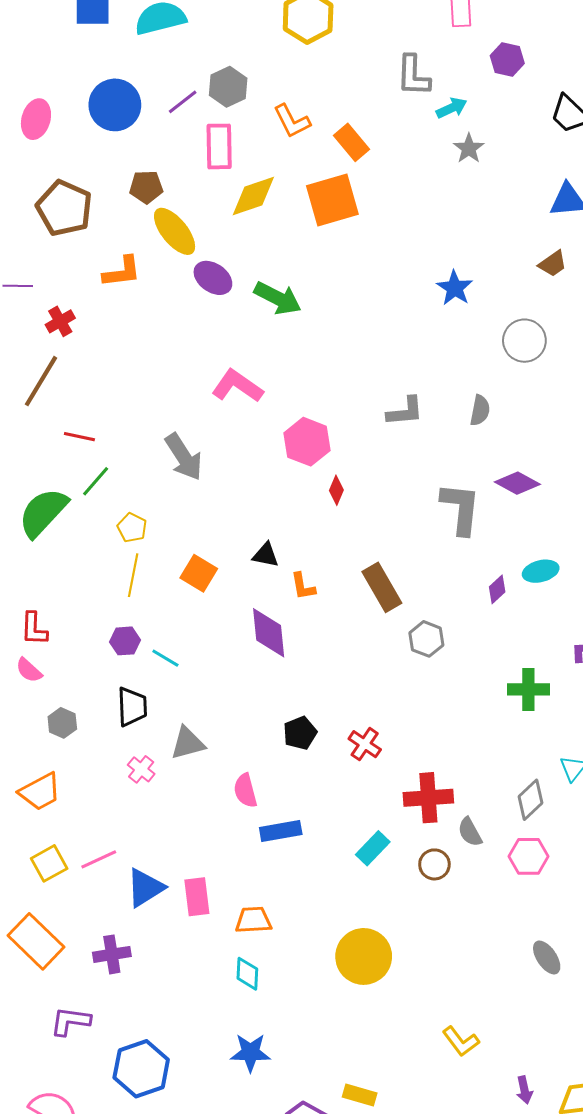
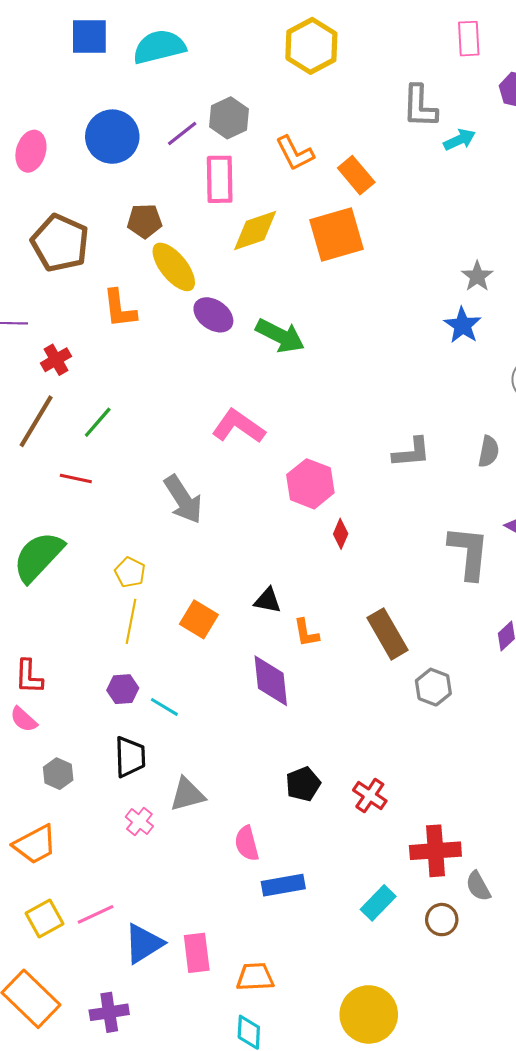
gray star: (469, 148) -> (477, 276), moved
orange L-shape: (122, 272) -> (120, 309), turned 90
green line: (96, 481) -> (98, 422), moved

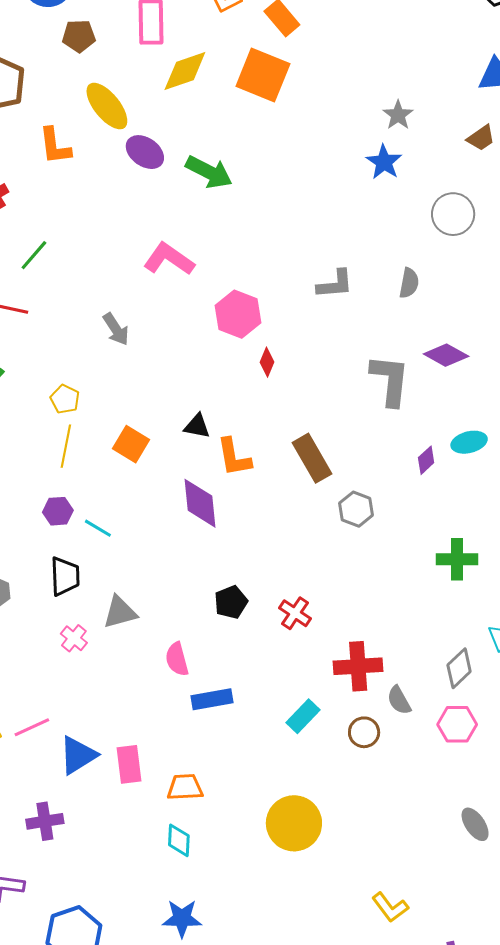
brown pentagon: (145, 221) -> (79, 36), moved
orange square: (336, 235) -> (263, 75), turned 38
gray arrow: (183, 499) -> (116, 329), size x0.7
orange L-shape: (306, 633) -> (234, 457), size x1.4

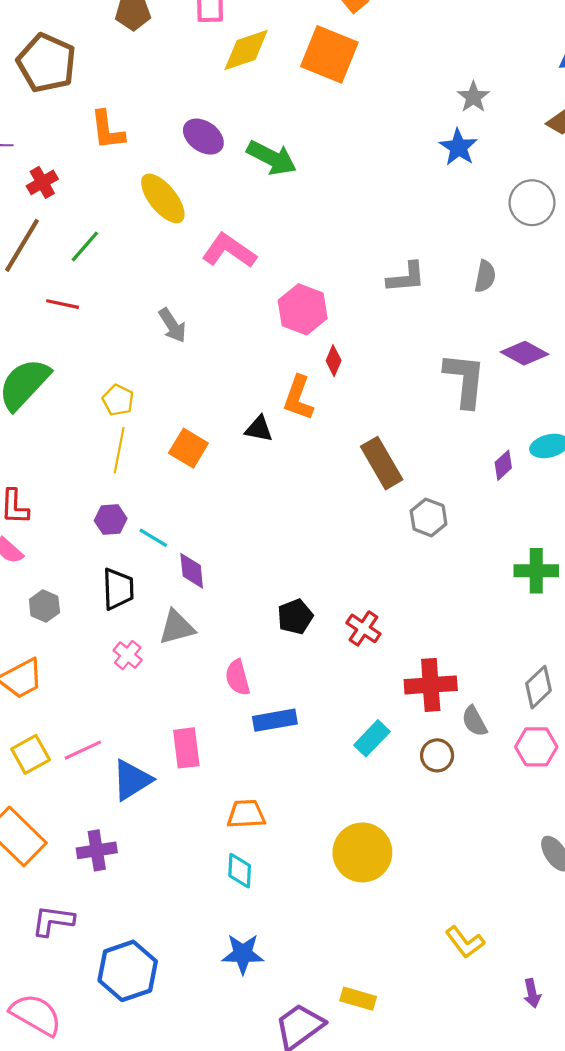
yellow ellipse: (107, 106) -> (163, 198), moved
orange L-shape: (234, 457) -> (298, 398), moved, turned 30
purple diamond: (200, 503) -> (192, 571), moved, size x0.7
pink rectangle: (129, 764) -> (186, 748), moved

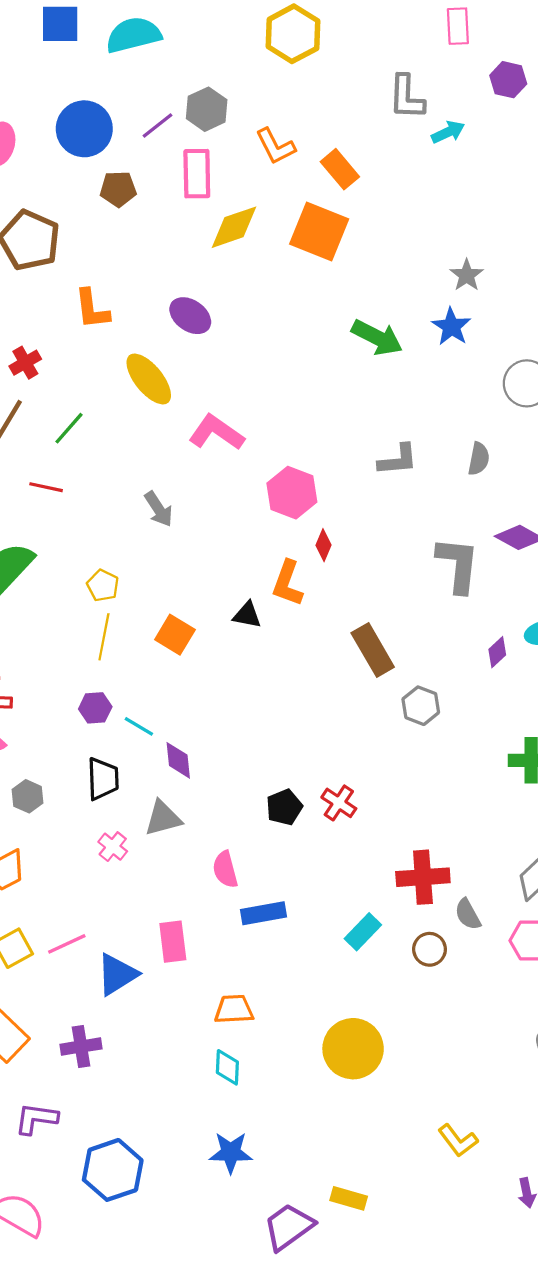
green arrow: (272, 158) -> (377, 337), moved
red cross: (363, 628) -> (339, 803), moved

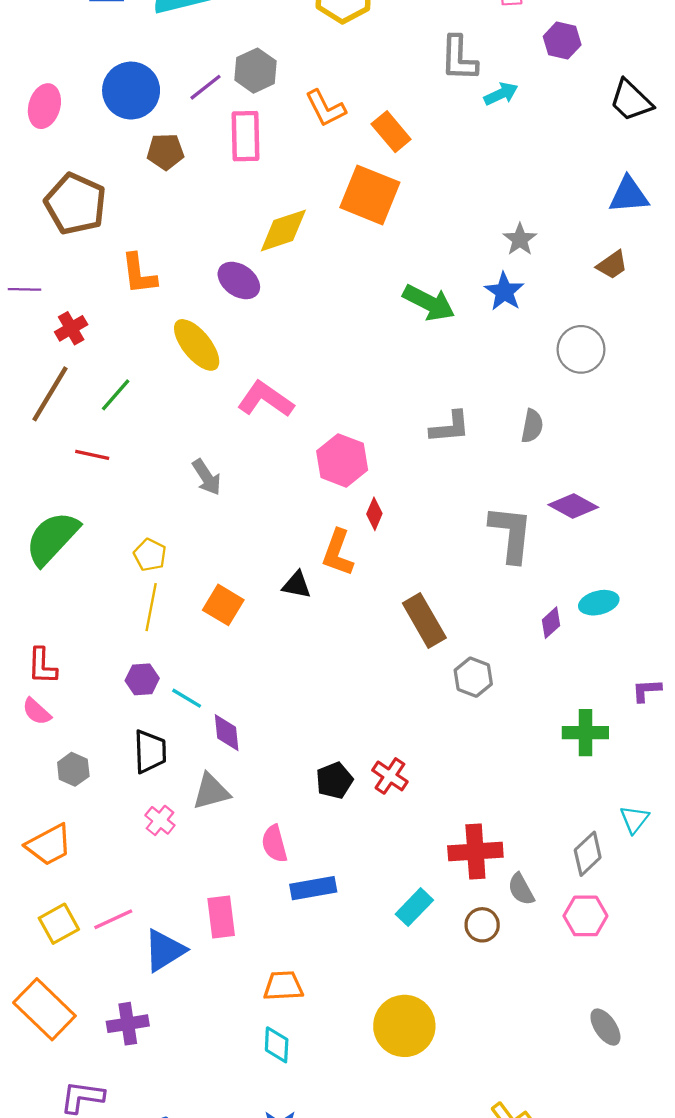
yellow diamond: (234, 227) -> (283, 231), moved

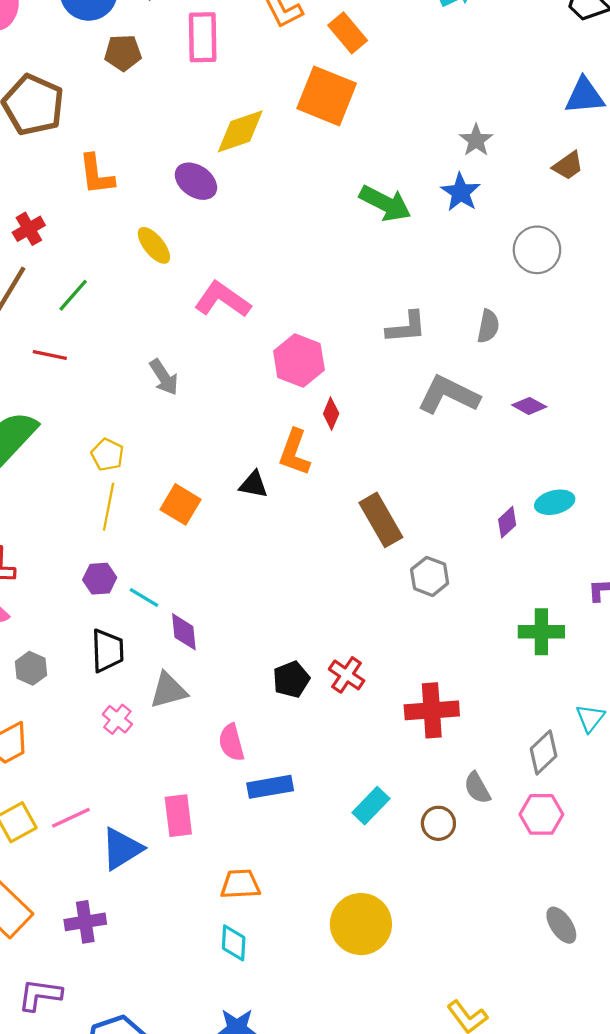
yellow ellipse: (197, 345) -> (154, 245), size x0.7
purple diamond: (573, 506) -> (529, 406), size x0.7
gray L-shape: (511, 534) -> (448, 395), moved, turned -70
red cross: (475, 851) -> (432, 710), moved

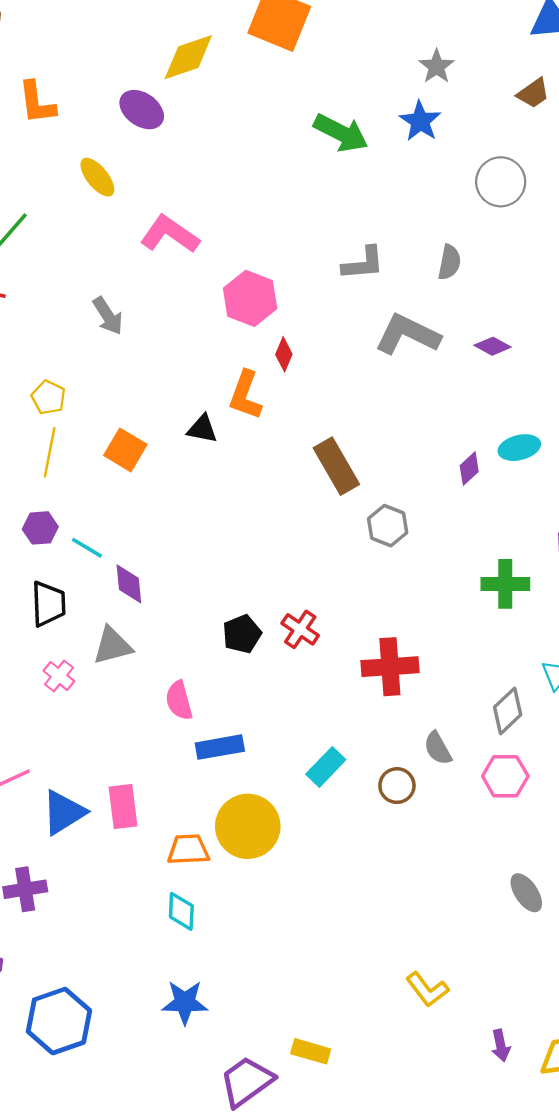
pink rectangle: (178, 816) -> (123, 807), moved
yellow circle: (361, 924) -> (248, 826), moved

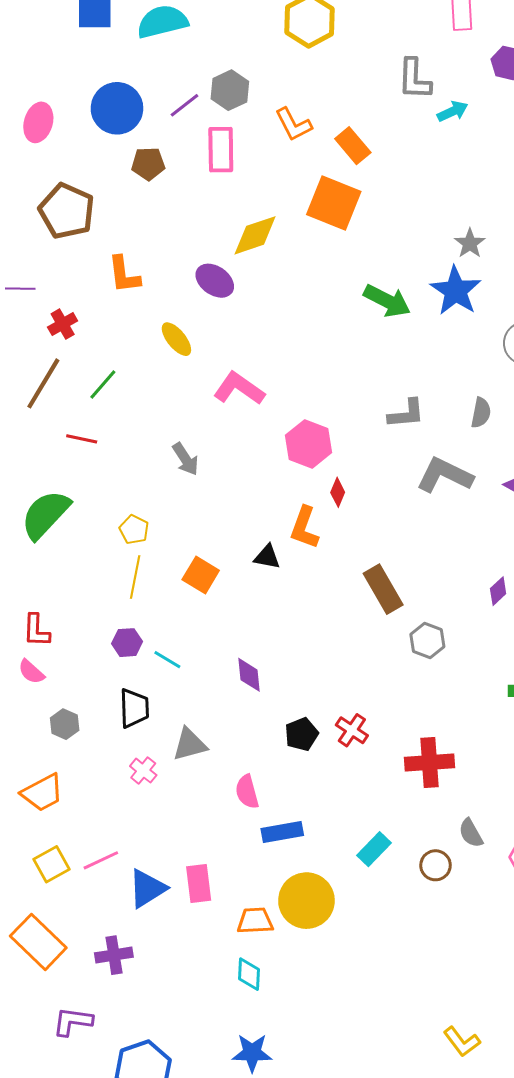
blue star: (420, 121) -> (456, 291), size x1.4
purple diamond: (129, 584) -> (249, 675), moved

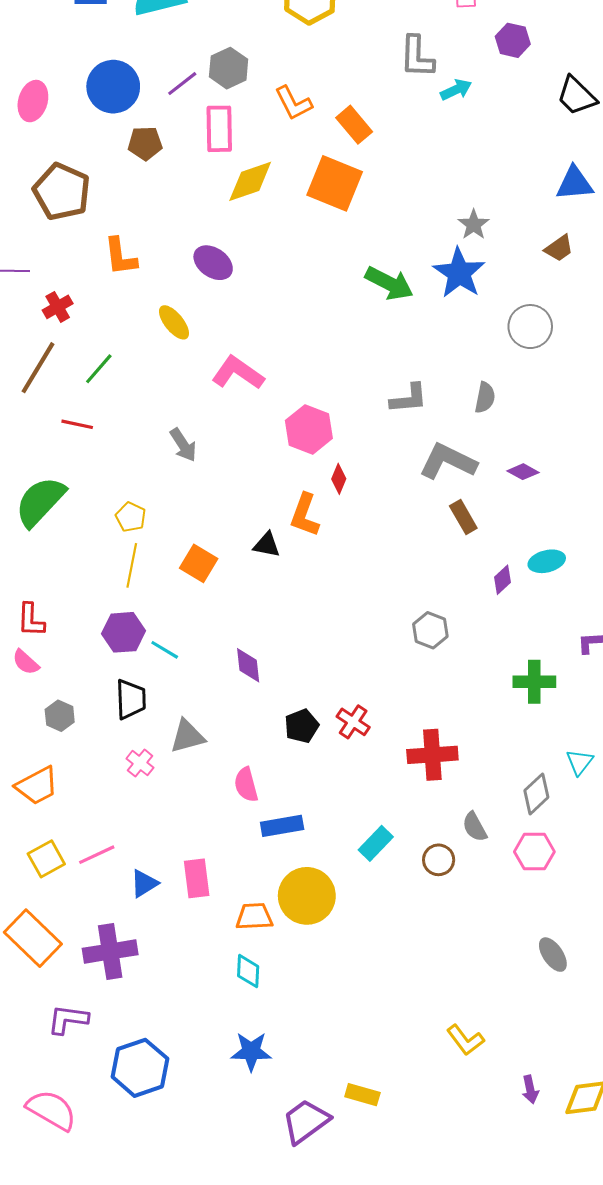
yellow diamond: (255, 235) -> (250, 181), moved
brown rectangle: (383, 589) -> (463, 517), moved, size x0.7
purple hexagon: (127, 643) -> (124, 632), size x1.4
blue triangle: (147, 888) -> (144, 884), size x0.7
purple cross: (114, 955) -> (110, 951), size x1.4

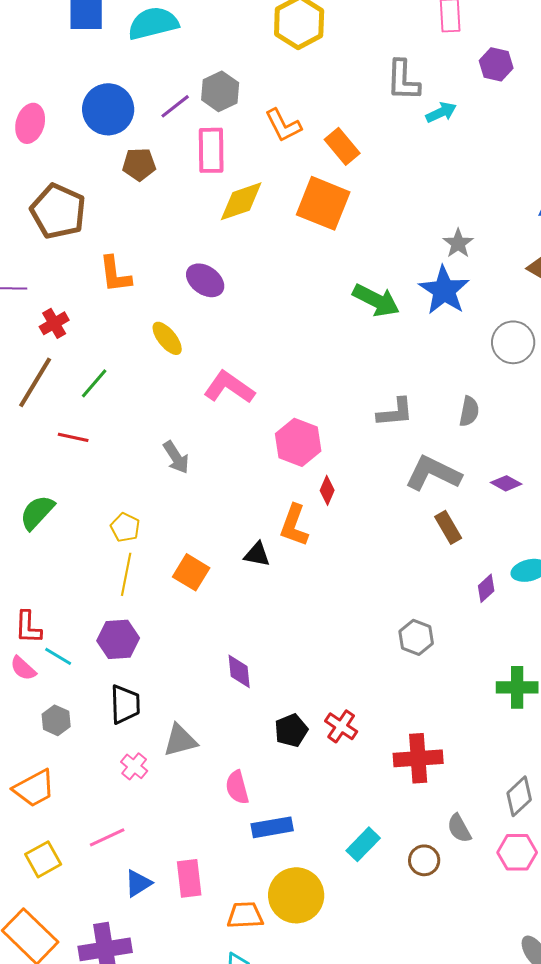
green semicircle: (40, 502) -> (37, 512), size x0.7
cyan line: (165, 650) -> (58, 656), moved
pink line: (97, 855) -> (107, 837), moved

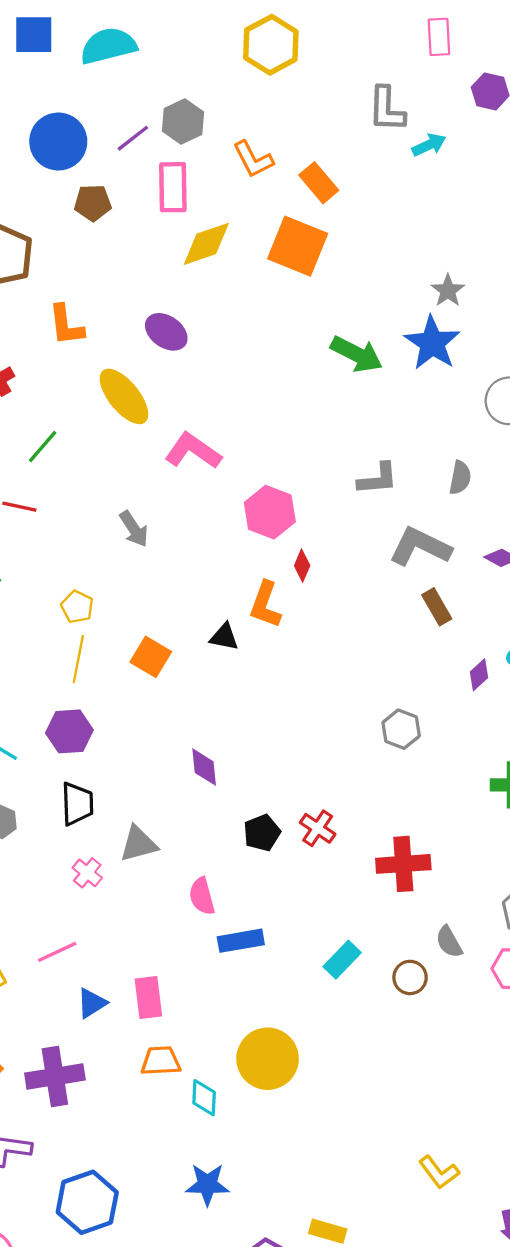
yellow ellipse: (167, 338) -> (124, 396), size x1.5
yellow circle: (296, 895) -> (268, 1059), moved
orange trapezoid: (245, 915) -> (161, 1061), moved

